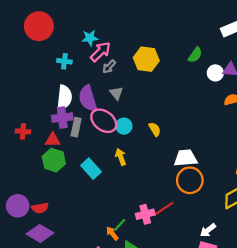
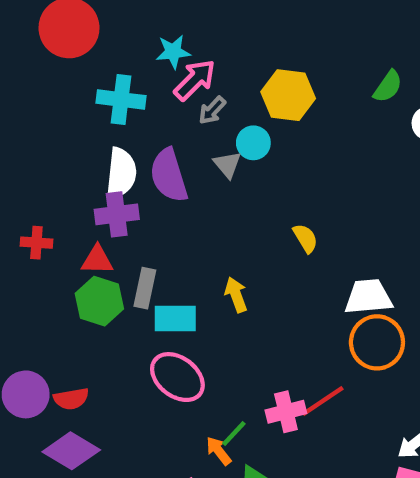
cyan cross: (64, 61) -> (121, 99), size x1.5
pink ellipse: (104, 121) -> (177, 377), moved
cyan circle: (124, 126) -> (253, 143), moved
gray rectangle: (76, 127) -> (145, 288), moved
cyan rectangle: (91, 169) -> (175, 319), turned -48

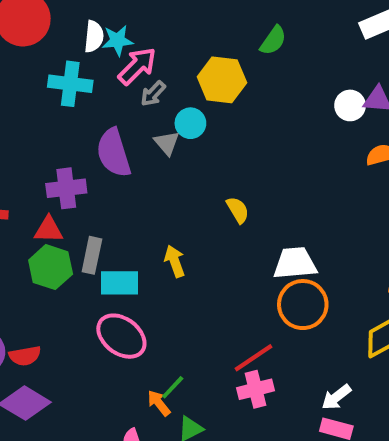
green semicircle: (388, 86) -> (273, 40), moved
white semicircle: (121, 173) -> (94, 37), moved, size x0.7
pink cross: (286, 412) -> (255, 389), moved

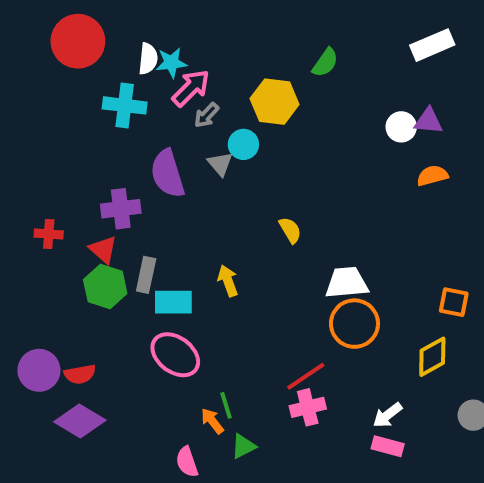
red triangle: (49, 230) -> (103, 250), turned 40
green line: (173, 387) -> (226, 405), turned -60

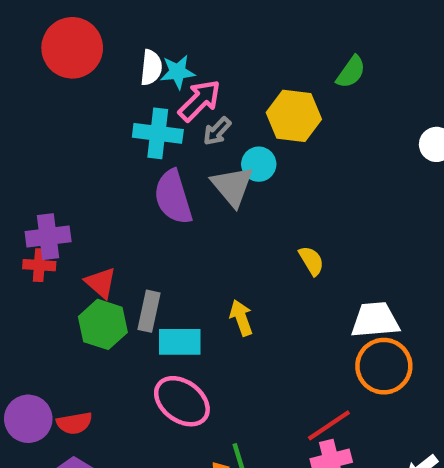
cyan cross: (125, 105) -> (158, 133), moved
gray triangle: (220, 164) -> (232, 186), size x1.5
purple cross: (121, 209) -> (48, 237), moved

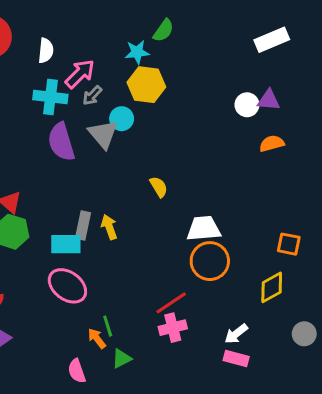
cyan star: (178, 72) -> (137, 52), moved
green semicircle: (351, 72) -> (163, 30), moved
gray rectangle: (149, 311) -> (83, 225), moved

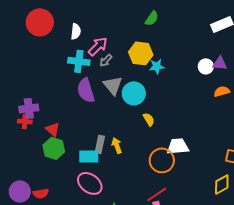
cyan star: (137, 52) -> (157, 66), moved
cyan circle: (122, 119) -> (134, 93), moved, size x1.5
orange circle: (210, 261) -> (162, 160), moved

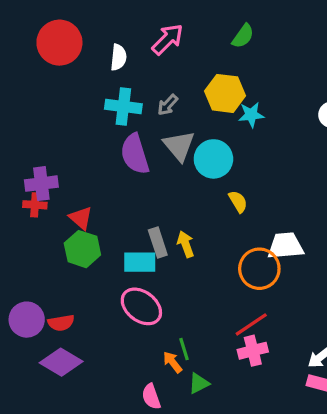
pink arrow: (98, 46) -> (168, 39), moved
gray rectangle: (100, 144) -> (158, 243), turned -30

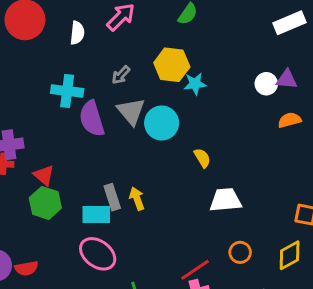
cyan cross: (123, 107) -> (67, 91), moved
yellow semicircle: (238, 202) -> (202, 158), moved
orange circle: (259, 269) -> (240, 252), moved, size x0.6

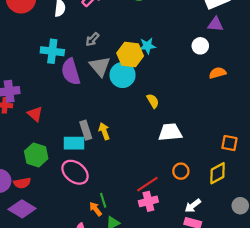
yellow hexagon: (172, 65) -> (130, 54), moved
purple triangle: (287, 79) -> (215, 24), moved
green hexagon: (45, 203) -> (36, 155), moved

